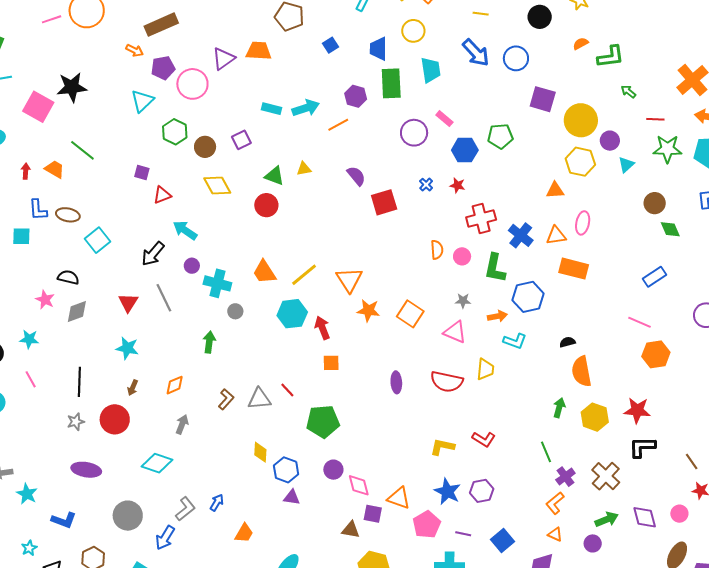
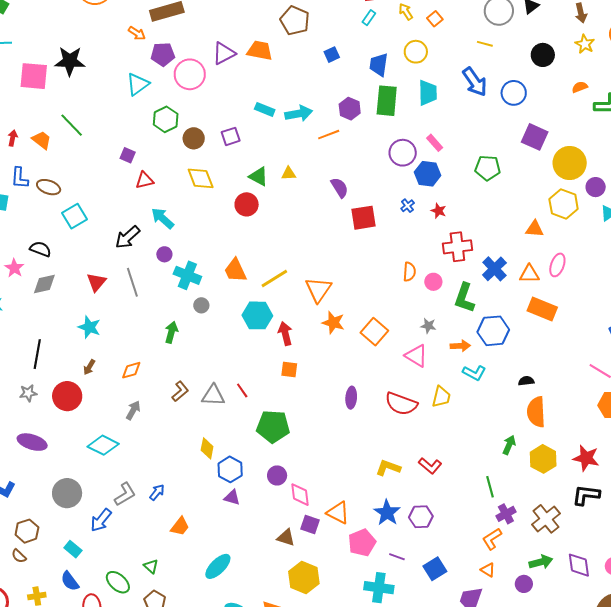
pink square: (38, 107) -> (34, 76), turned -32
blue hexagon: (465, 150) -> (428, 174), moved

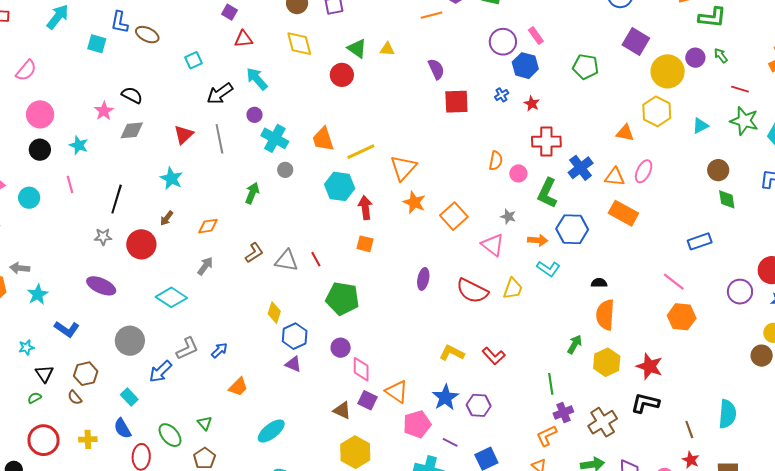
purple circle: (596, 187) -> (695, 58), moved
cyan square: (75, 216) -> (194, 60), moved, size x0.7

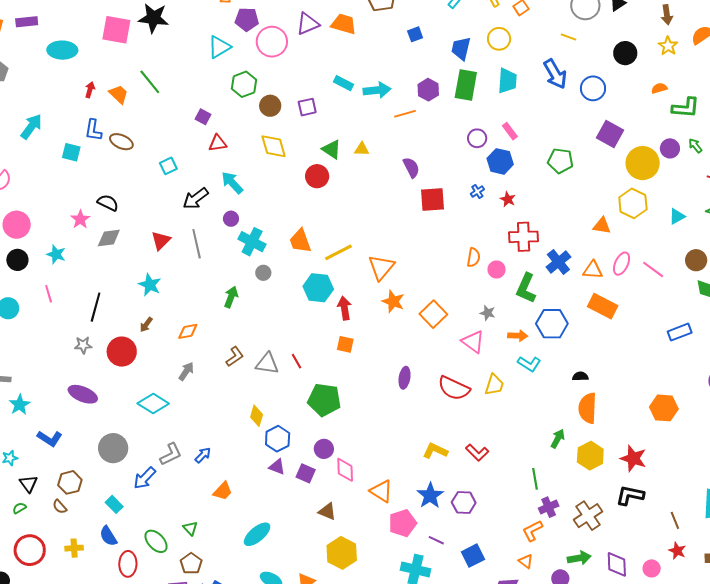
purple circle: (503, 42) -> (477, 138), size x0.7
pink line: (674, 282) -> (653, 269), moved
purple square: (368, 400) -> (306, 473), moved

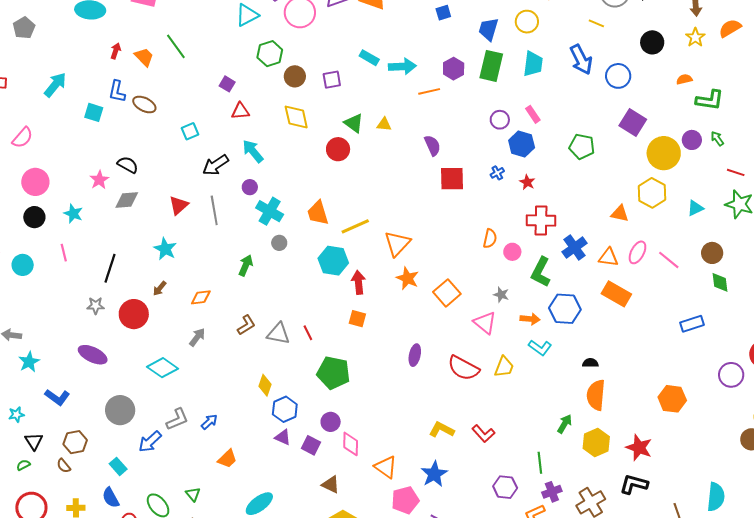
purple hexagon: (464, 503) -> (505, 487), moved

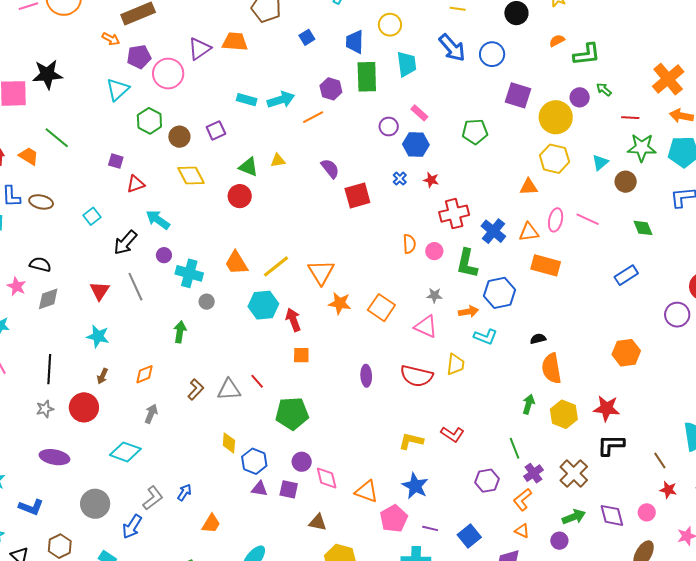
brown circle: (712, 253) -> (626, 182), moved

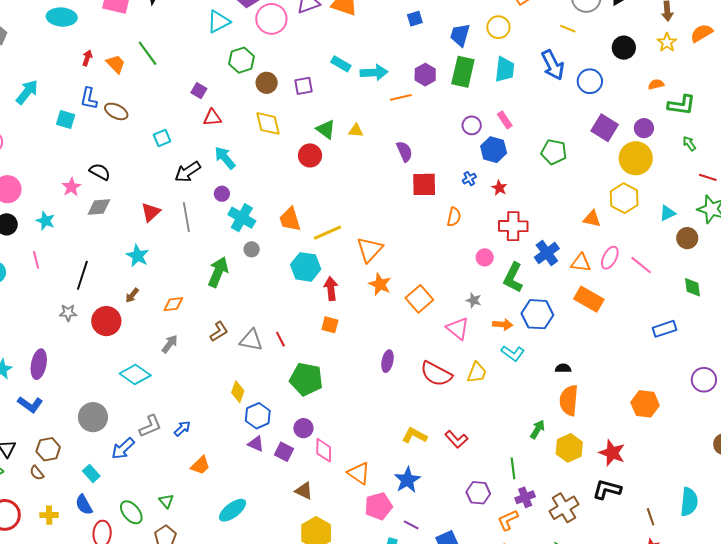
purple circle: (580, 97) -> (644, 128), moved
orange semicircle: (409, 244) -> (454, 217), moved
green arrow: (180, 332) -> (218, 272), size x1.4
purple ellipse: (54, 457) -> (39, 364), moved, turned 76

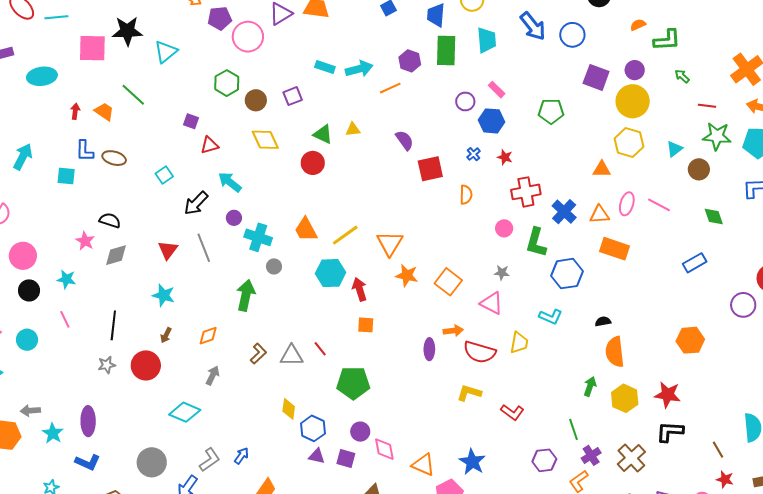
cyan triangle: (219, 22) -> (166, 52), moved
orange arrow: (503, 325) -> (453, 331), moved
yellow L-shape: (415, 435) -> (469, 393), moved

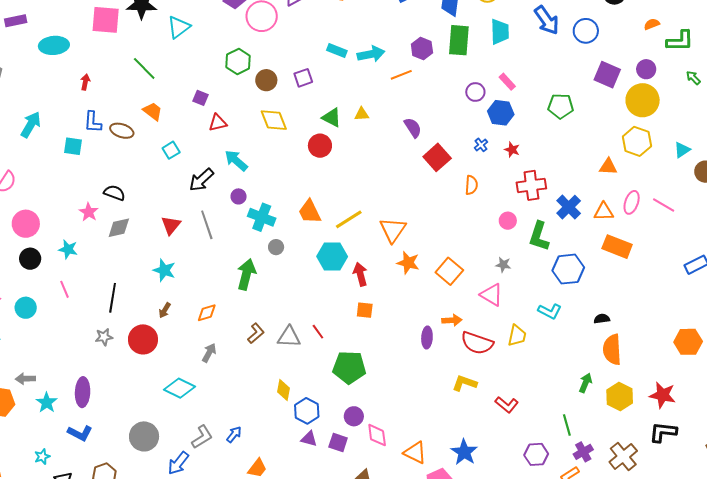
orange trapezoid: (104, 112) -> (153, 111), moved
red square: (430, 169) -> (437, 157), turned -32

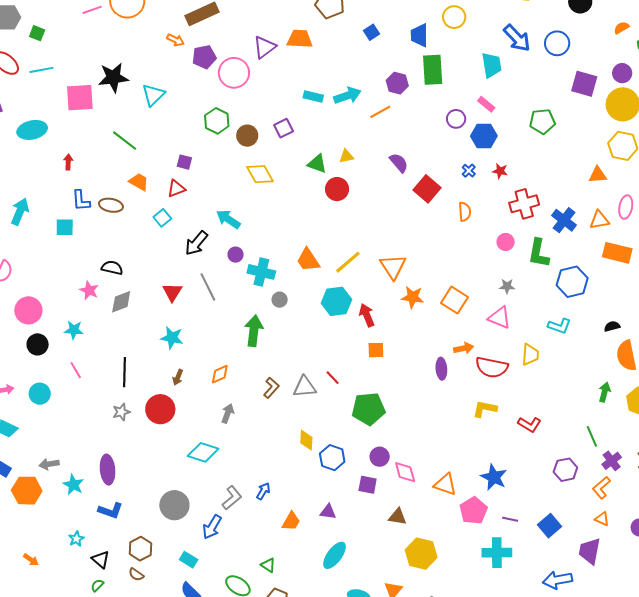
cyan trapezoid: (500, 32) -> (492, 65), moved
red triangle: (218, 123) -> (176, 189), moved
red circle: (320, 146) -> (337, 189), moved
purple triangle: (309, 439) -> (328, 512), moved

